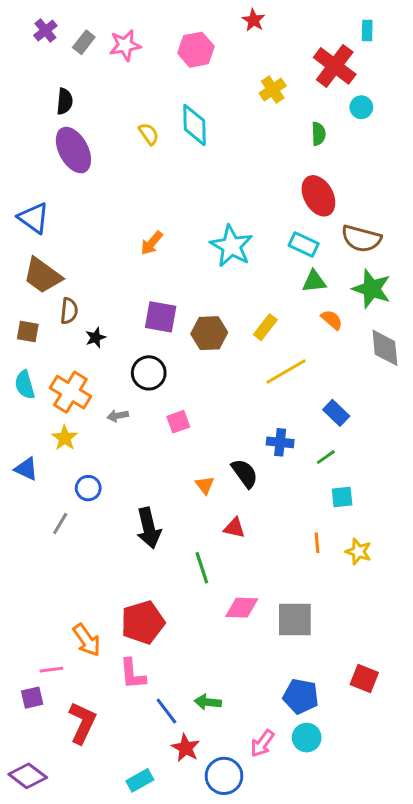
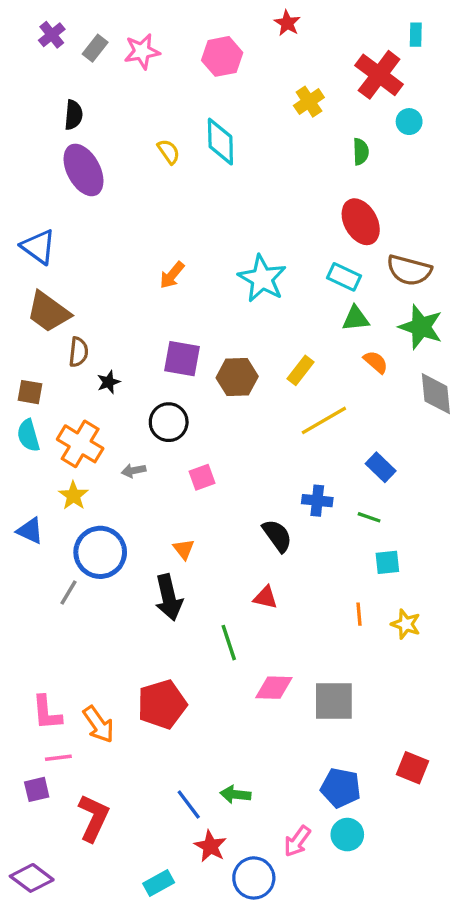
brown square: (28, 332) -> (30, 392), moved
green line: (326, 457) -> (369, 517), turned 54
orange triangle: (205, 485) -> (184, 549), moved
blue circle: (88, 488) -> (100, 552), size x1.8
pink L-shape: (132, 674) -> (47, 713), moved

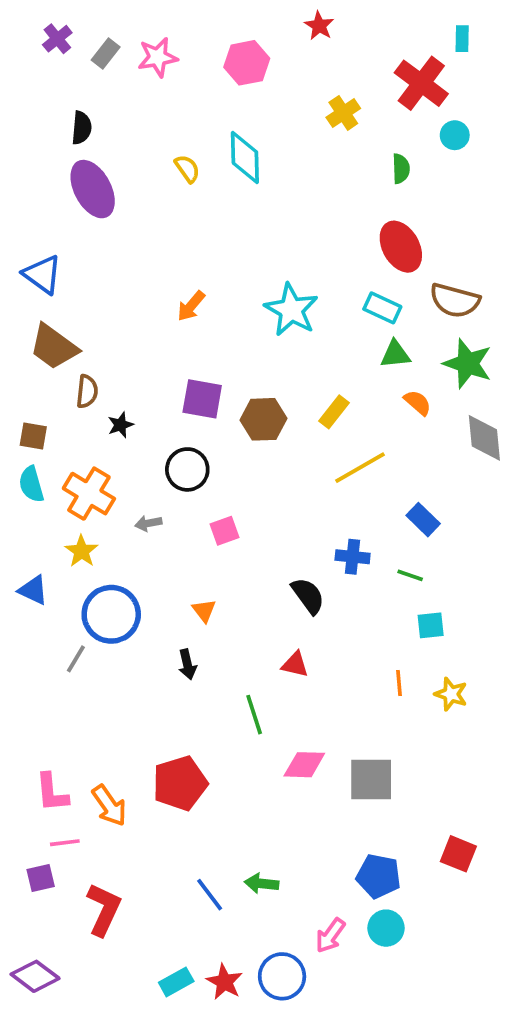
black arrow: (169, 597) -> (187, 664), size x0.6
red star: (210, 846) -> (224, 982), moved

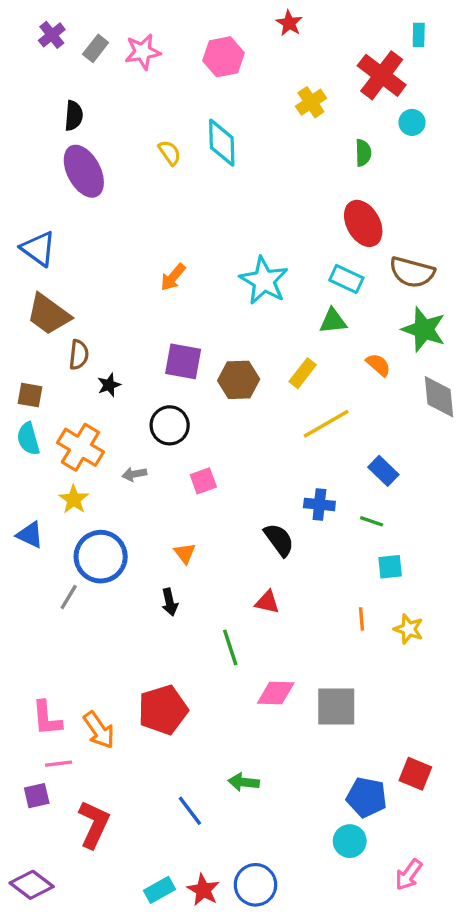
green triangle: (395, 354) -> (333, 321), moved
blue pentagon: (379, 876) -> (367, 797), moved
green arrow: (262, 884) -> (244, 782), moved
pink arrow: (330, 935) -> (409, 875), moved

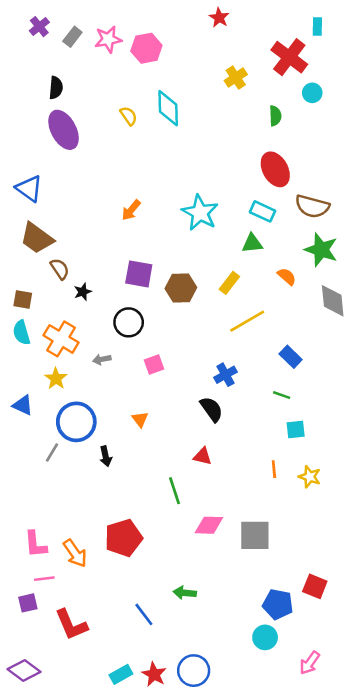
pink hexagon: (223, 57) -> (146, 48), moved
brown semicircle: (79, 355) -> (60, 269), turned -40
blue cross: (319, 504) -> (226, 375), moved, turned -35
black arrow: (170, 602) -> (106, 456), moved
red L-shape: (94, 824) -> (71, 625), turned 132

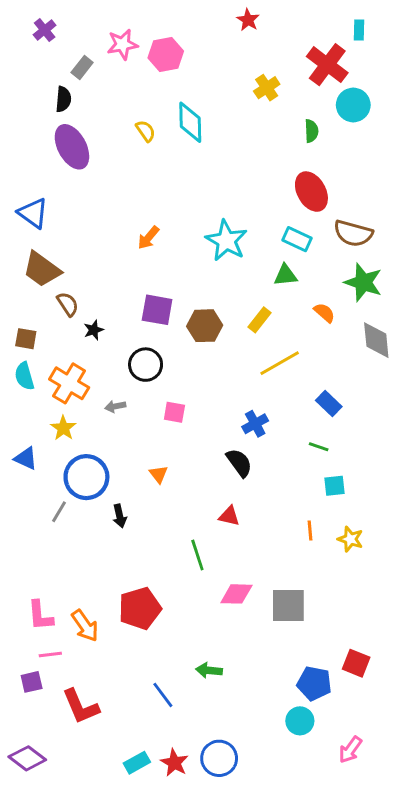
gray rectangle: (72, 37) -> (82, 67), moved
cyan circle: (312, 93) -> (353, 105), size x1.5
pink square: (154, 364) -> (174, 412), turned 30

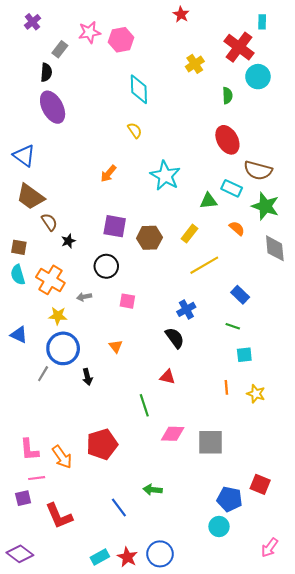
yellow semicircle: (146, 131) -> (135, 130), moved
cyan rectangle: (297, 239) -> (232, 188), moved
yellow star: (63, 428) -> (58, 316), moved, turned -30
pink arrow: (350, 750) -> (270, 548), moved

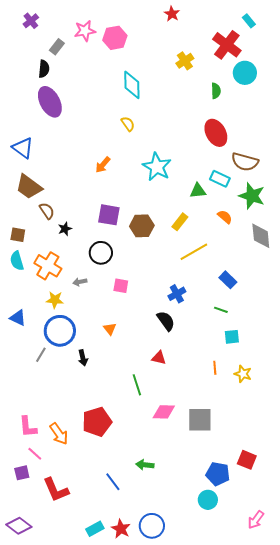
cyan rectangle: (262, 22) -> (249, 21), turned -40
pink line: (37, 478) -> (35, 454), turned 49

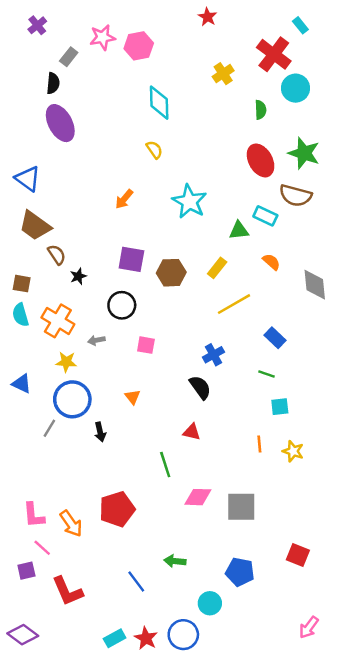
green star: (252, 196) -> (304, 153), moved
blue pentagon: (218, 474) -> (240, 572), moved
cyan circle: (208, 500) -> (210, 603), moved

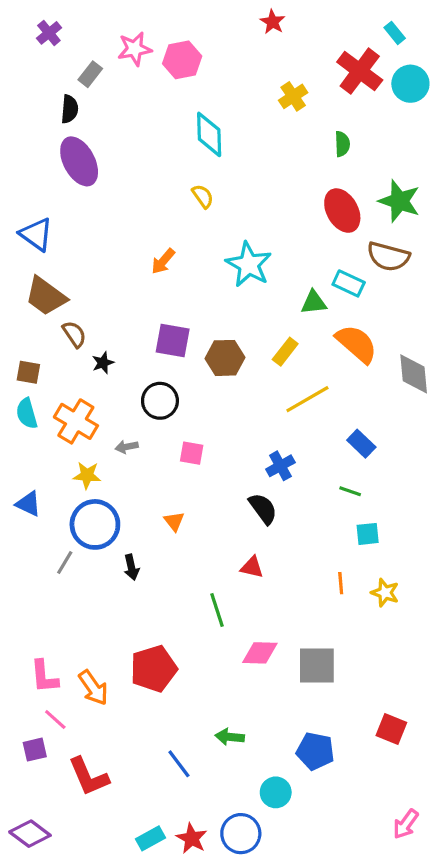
cyan circle: (296, 88) -> (410, 84), moved
orange semicircle: (271, 262) -> (357, 344), size x1.8

